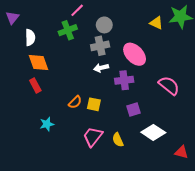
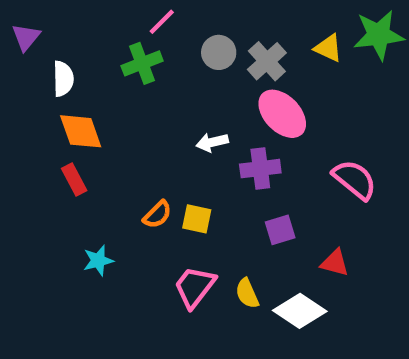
gray cross: (100, 46) -> (267, 61), moved, turned -30
white diamond: (153, 132) -> (300, 311), moved
red triangle: (182, 152) -> (335, 263), moved

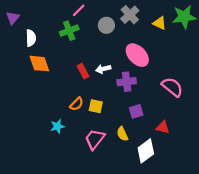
gray cross: (267, 61) -> (130, 15), moved
red rectangle: (74, 180) -> (83, 71), moved
cyan star: (98, 261) -> (57, 126), moved
yellow semicircle: (247, 293) -> (122, 134), moved
white diamond: (300, 311) -> (146, 151), turned -70

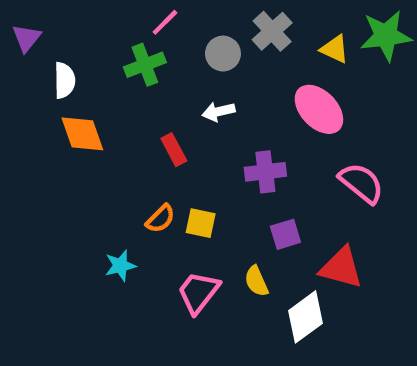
pink ellipse: (137, 55) -> (319, 109), moved
white arrow: (103, 69) -> (218, 112), moved
red triangle: (163, 127) -> (341, 268), size x1.5

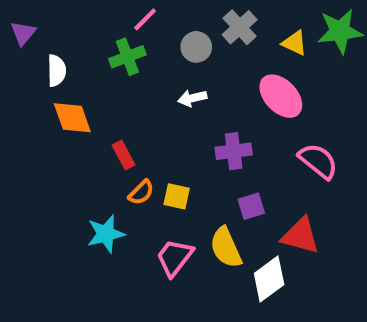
red rectangle: (174, 150) -> (123, 155), moved
cyan star: (120, 266) -> (106, 234), size x1.4
yellow semicircle: (256, 281) -> (226, 248), size x1.5

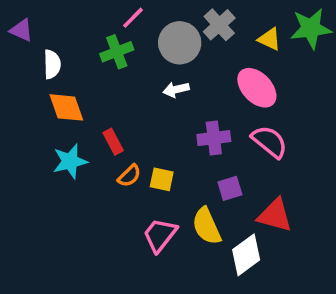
purple triangle: (23, 33) -> (22, 30), turned -45
gray circle: (196, 47) -> (180, 43), size x1.5
pink semicircle: (318, 161) -> (269, 142), moved
cyan star: (106, 234) -> (70, 161), moved

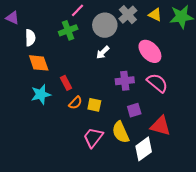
yellow triangle: (269, 39) -> (155, 15), moved
white arrow: (176, 90) -> (103, 52), turned -32

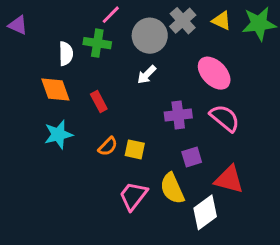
green cross: (68, 30) -> (97, 43), turned 30
white semicircle: (30, 38) -> (66, 54), moved
red rectangle: (66, 83) -> (99, 102), moved

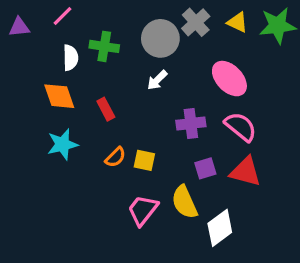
pink line: (111, 15) -> (63, 16), moved
purple triangle: (18, 25) -> (19, 27), turned -30
red triangle: (229, 179) -> (245, 172), moved

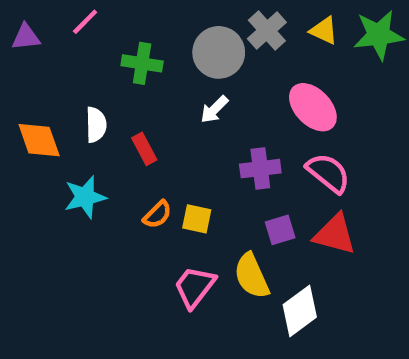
white semicircle: (71, 58) -> (96, 125), moved
orange diamond: (59, 96) -> (39, 140), moved

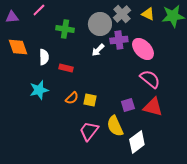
orange diamond: (39, 140) -> (18, 47), moved
red rectangle: (144, 149) -> (66, 68), turned -48
purple cross: (260, 169) -> (119, 40), moved

